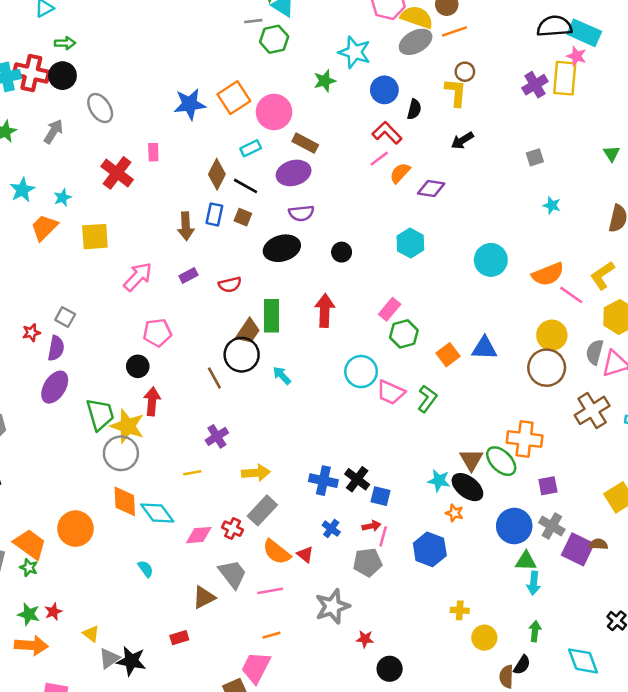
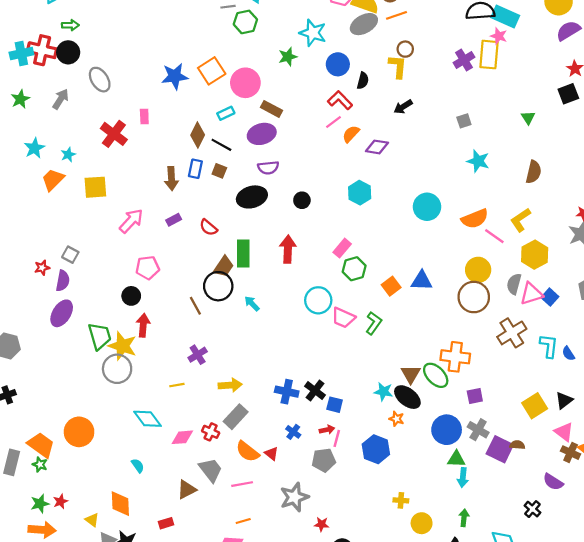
cyan star: (552, 205) -> (478, 161), size x1.5
red semicircle: (230, 285) -> (208, 227), turned 54
orange diamond: (125, 501) -> (120, 504), moved
green star: (29, 614) -> (40, 504), turned -30

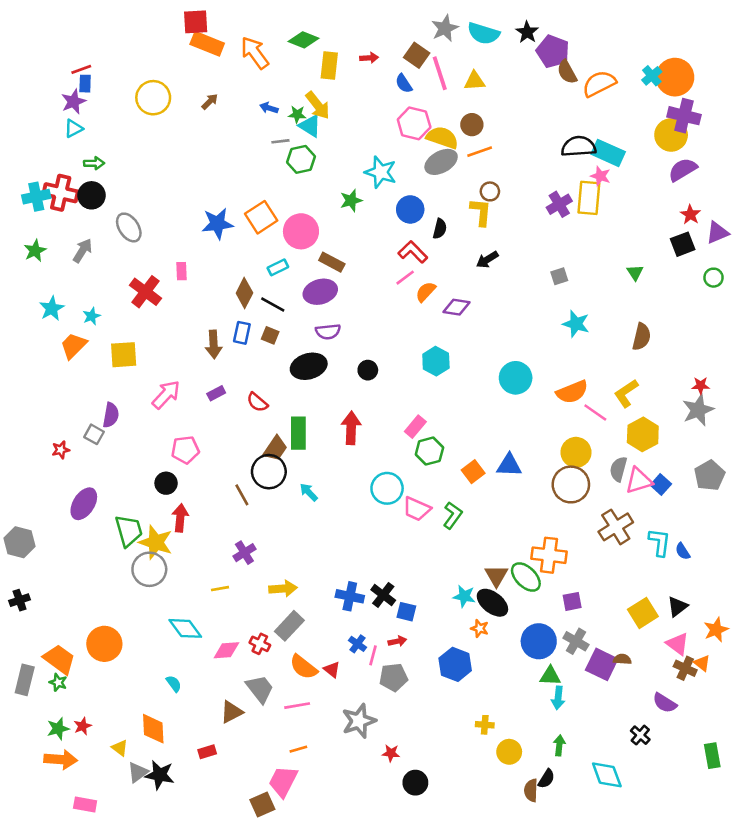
purple semicircle: (63, 281) -> (111, 415), moved
pink line: (337, 438) -> (373, 655), moved

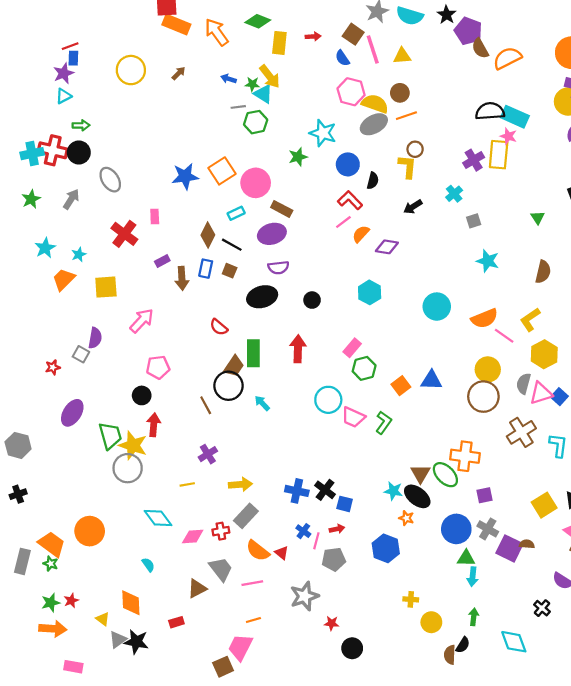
cyan cross: (652, 76) -> (454, 194), moved
purple rectangle: (216, 393) -> (162, 261), moved
red cross: (260, 644) -> (221, 531), turned -35

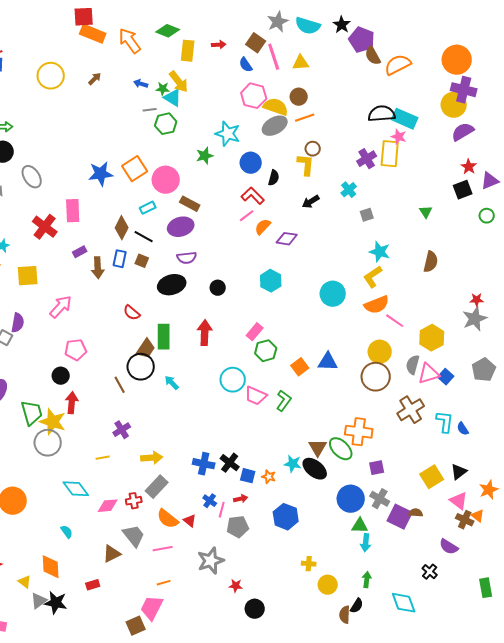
pink rectangle: (155, 216) -> (73, 211), size x1.6
yellow L-shape: (530, 320) -> (373, 277), moved
orange star: (406, 518) -> (269, 477), moved

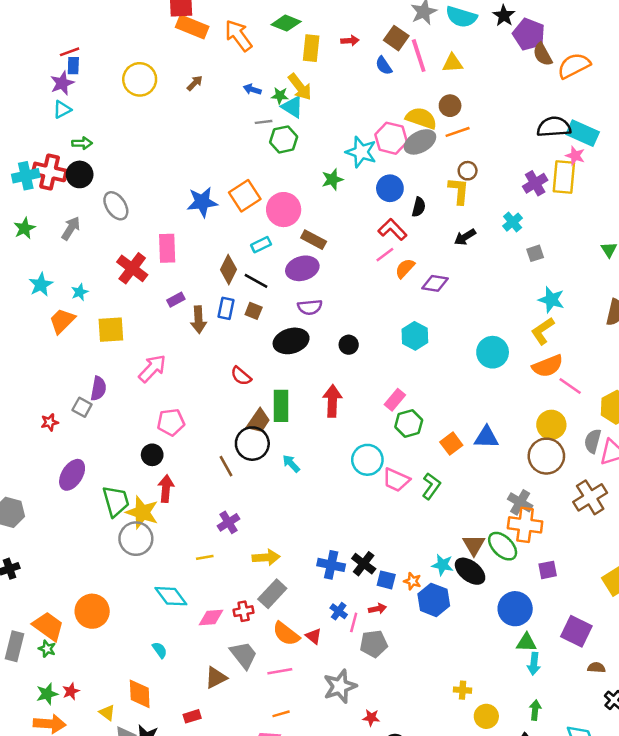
pink hexagon: (254, 96) -> (391, 138), moved
gray cross: (380, 499) -> (520, 502), moved
brown semicircle: (416, 513) -> (596, 668), moved
blue hexagon: (286, 517) -> (434, 600), moved

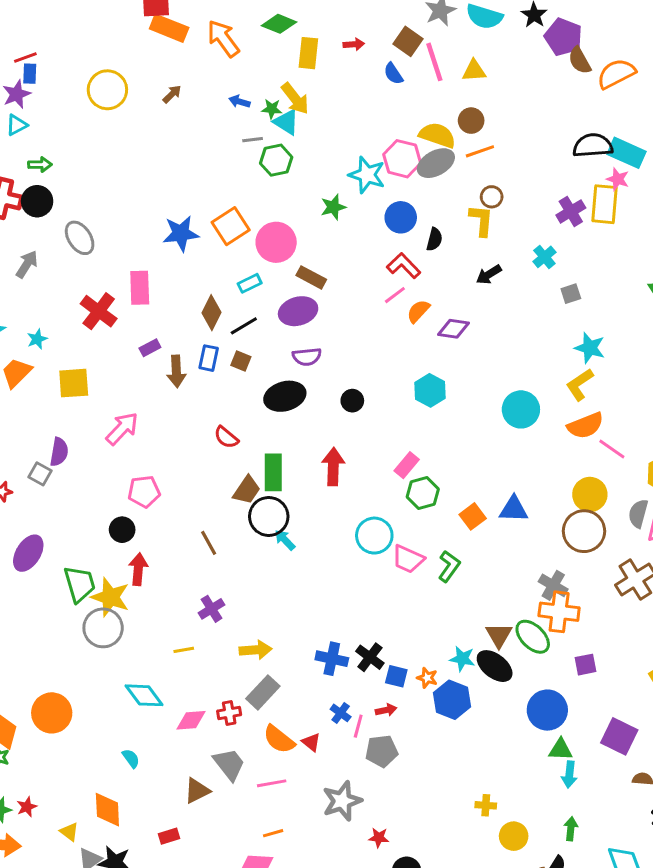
black line: (256, 281) -> (244, 326), turned -60
black circle: (252, 444) -> (269, 516), moved

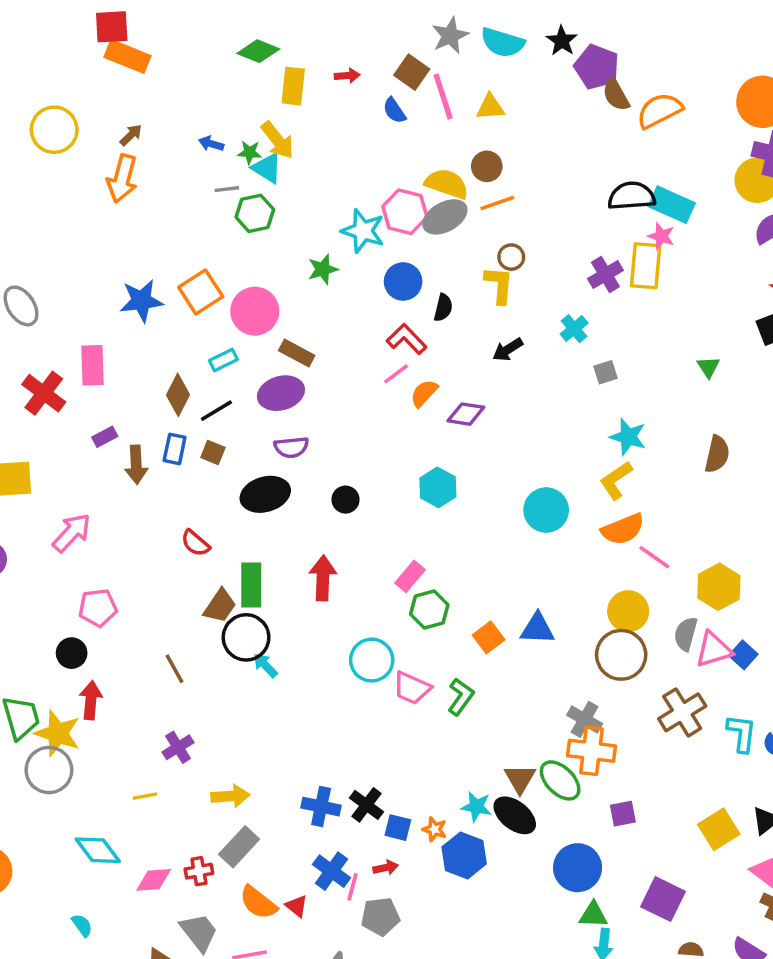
orange arrow: (223, 38) -> (122, 179), moved, turned -129
blue cross: (341, 713) -> (332, 871), size x1.5

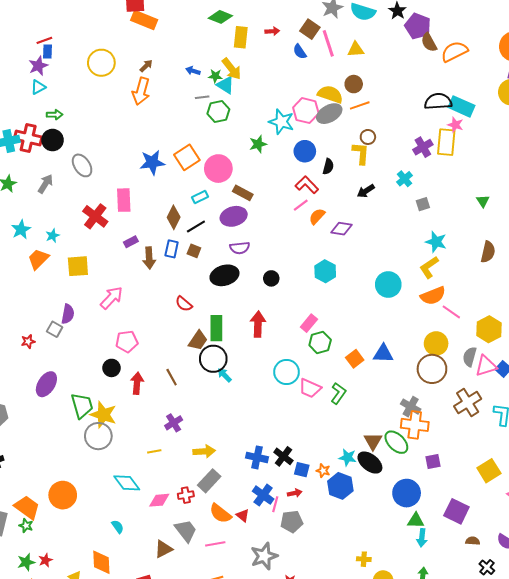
red arrow: (91, 700) -> (137, 383), moved

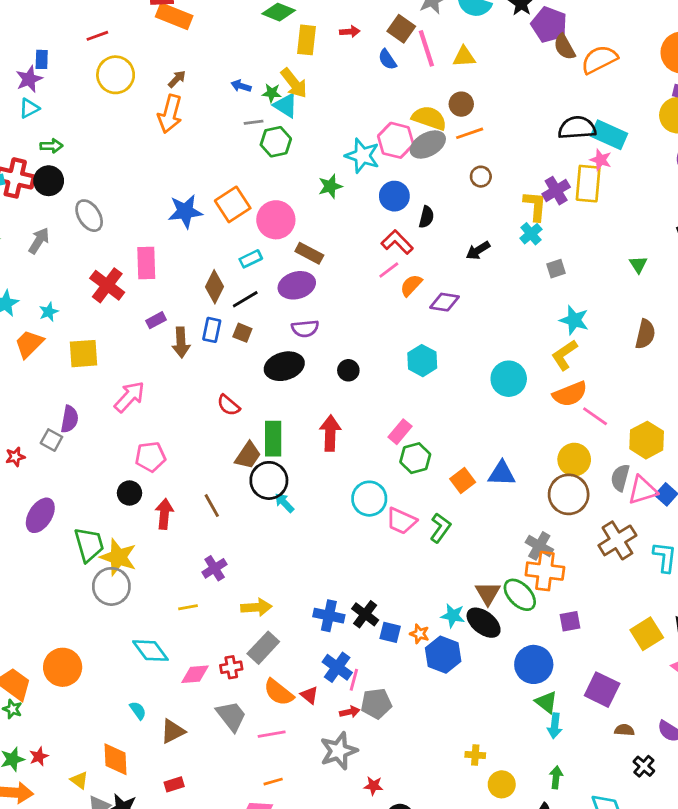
red line: (44, 40) -> (97, 36), moved
yellow L-shape: (361, 153) -> (535, 206), moved
red arrow: (295, 493) -> (350, 712), moved
green triangle: (416, 521) -> (546, 702), turned 36
brown triangle: (163, 549) -> (173, 731), moved

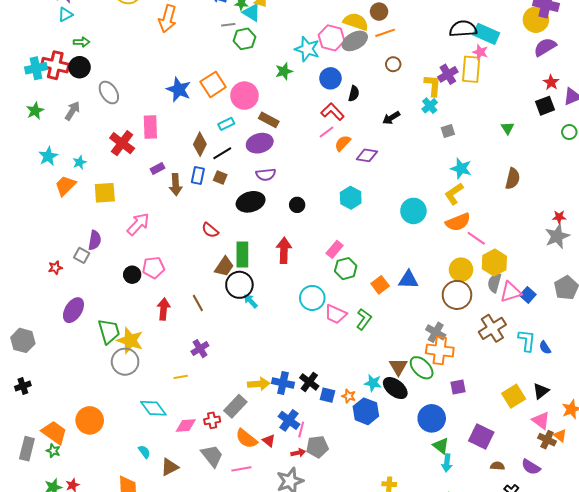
blue star: (185, 211) -> (179, 89), turned 30
yellow hexagon: (647, 440) -> (494, 263), moved
black circle: (129, 493) -> (132, 275), moved
yellow arrow: (256, 607) -> (259, 384), moved

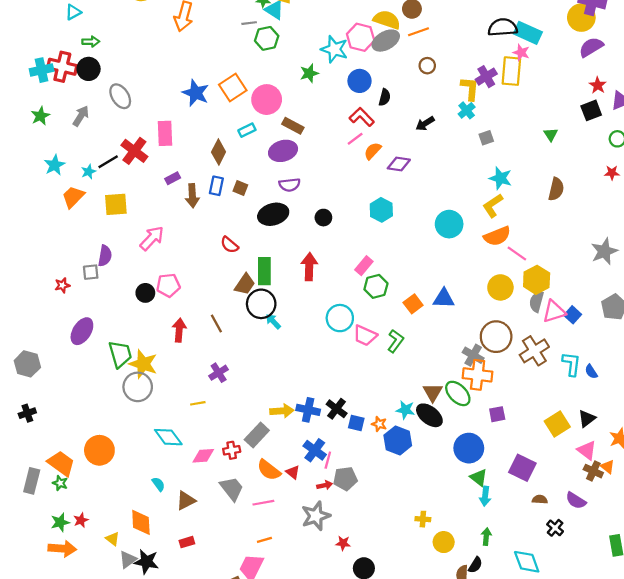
black line: (222, 153) -> (108, 162), moved
red star: (559, 217) -> (612, 173), moved
gray square: (82, 255) -> (91, 272), turned -35
brown circle: (457, 295) -> (496, 337), moved

